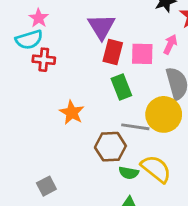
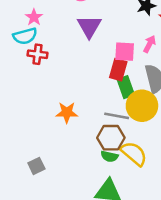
red rectangle: (113, 52) -> (118, 70), moved
green rectangle: (121, 87) -> (126, 87), moved
orange star: (72, 112) -> (67, 112), moved, turned -30
brown hexagon: (110, 147) -> (111, 138), moved

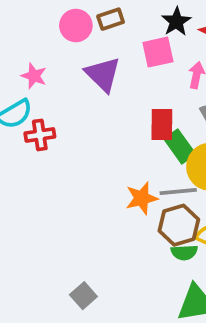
pink star: (34, 17) -> (34, 76), moved
pink square: (125, 52) -> (158, 52), moved
orange star: (67, 112) -> (142, 198), moved

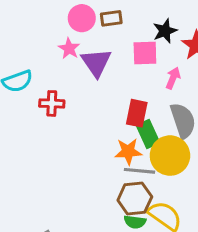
pink star: (34, 76) -> (69, 48), moved
red cross: (40, 135) -> (52, 103), moved
orange star: (142, 198) -> (128, 152), moved

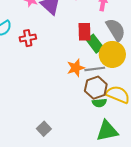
orange star: (128, 152) -> (76, 68), moved

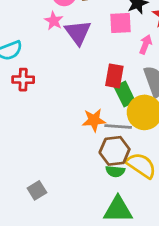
red cross: (28, 38) -> (23, 80), moved

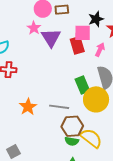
red rectangle: (114, 76) -> (77, 45), moved, turned -30
orange star: (94, 120) -> (28, 107), moved, turned -30
gray line: (118, 126) -> (59, 107), moved

